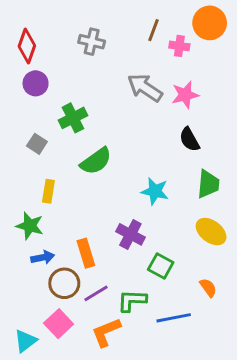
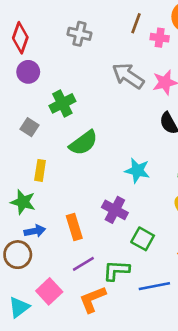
brown circle: (64, 283) -> (18, 255), moved

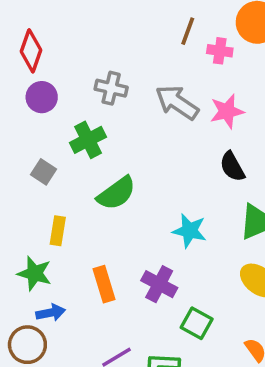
gray cross: (79, 34) -> (111, 88), moved
orange rectangle: (74, 227) -> (104, 284), moved

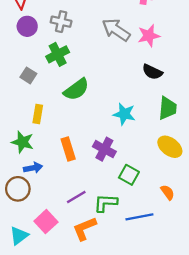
gray cross: (111, 88) -> (61, 22), moved
black semicircle: (232, 167) -> (152, 72), turned -36

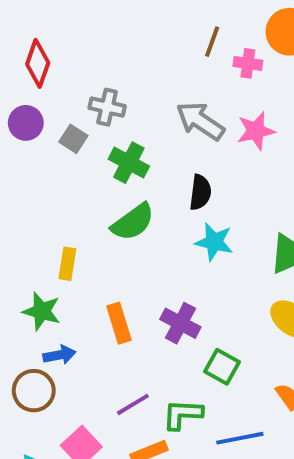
purple circle: (27, 26) -> (26, 123), moved
green cross: (58, 54) -> (129, 163), moved, turned -35
black semicircle: (152, 72) -> (200, 192), moved, turned -108
gray square: (28, 75) -> (73, 139), moved
cyan star: (124, 114) -> (214, 242), moved

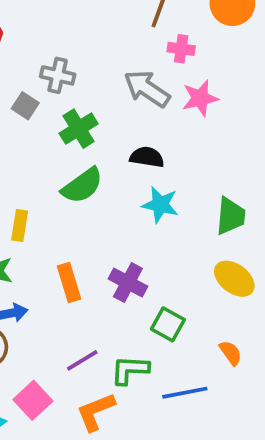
pink cross: (248, 63) -> (181, 49), moved
green cross: (129, 163) -> (79, 129), turned 30
black semicircle: (200, 192) -> (147, 157), turned -88

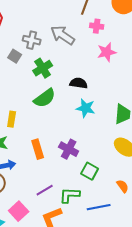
gray arrow: (147, 89) -> (63, 35), moved

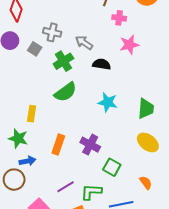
gray arrow: (63, 35) -> (84, 43), moved, size x0.7
black semicircle: (79, 83) -> (102, 64), moved
orange rectangle: (38, 149) -> (58, 145), turned 36

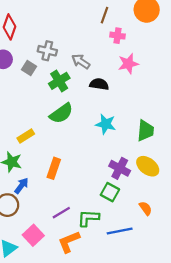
yellow rectangle: (32, 114) -> (26, 136), turned 49
purple cross: (90, 145) -> (120, 168), moved
blue arrow: (27, 161) -> (21, 186), turned -42

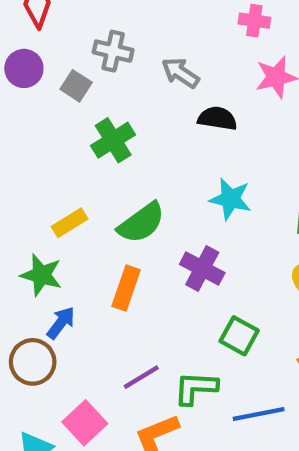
green cross: (59, 81) -> (113, 140), moved
green semicircle: (61, 113) -> (141, 223), moved
purple cross: (120, 168) -> (202, 268), moved

